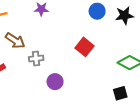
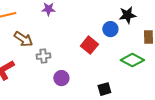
blue circle: (97, 11) -> (110, 29), moved
black square: (120, 93) -> (104, 89), moved

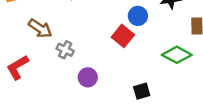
blue circle: (110, 29) -> (138, 16), moved
gray cross: (43, 56) -> (65, 50), turned 32

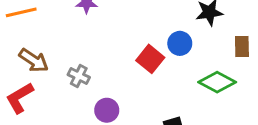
blue circle: (138, 16) -> (180, 43), moved
brown arrow: (40, 28) -> (34, 60), moved

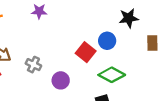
green diamond: (217, 82) -> (112, 75), moved
purple circle: (107, 110) -> (61, 80), moved

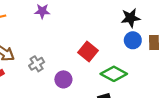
blue circle: (107, 41) -> (133, 40), moved
gray cross: (33, 65) -> (37, 64), turned 32

